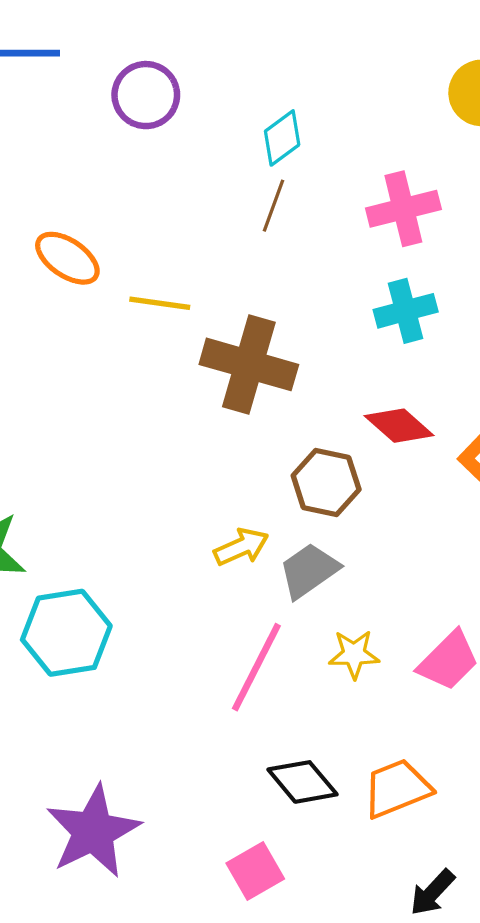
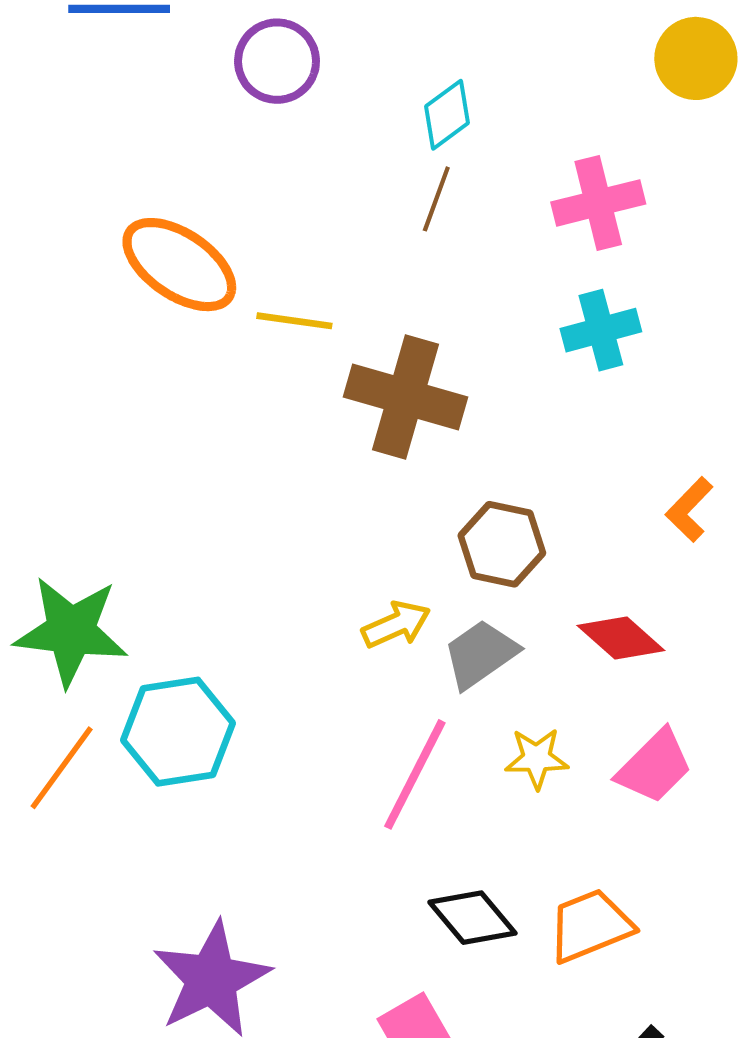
orange ellipse: (67, 258) -> (179, 265), size x1.4
red diamond: (399, 426) -> (621, 638), moved

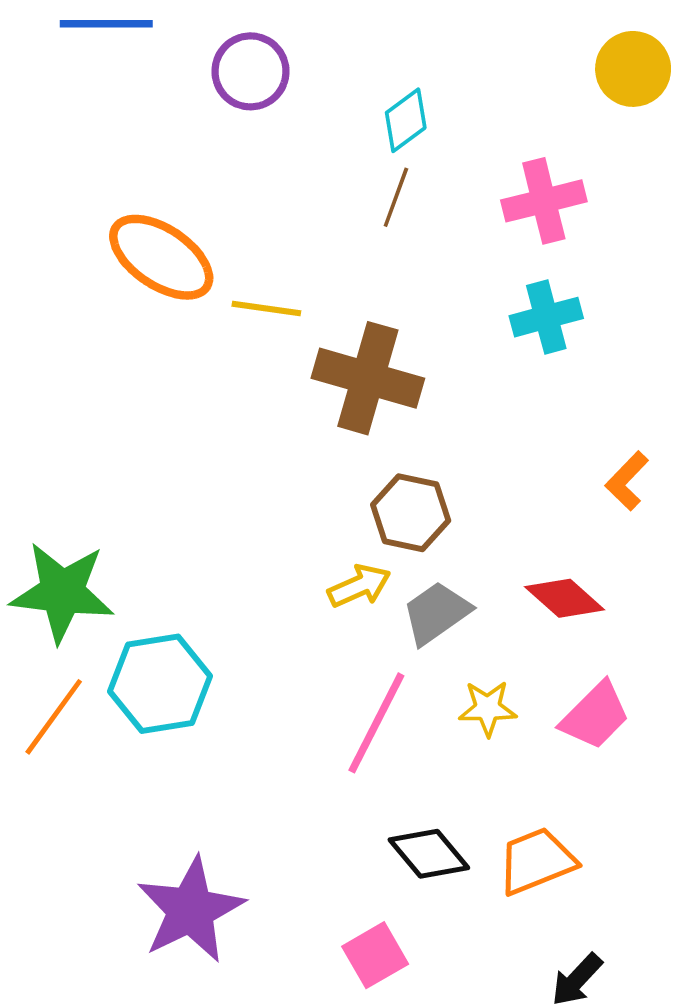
brown hexagon: (502, 544) -> (411, 513), moved

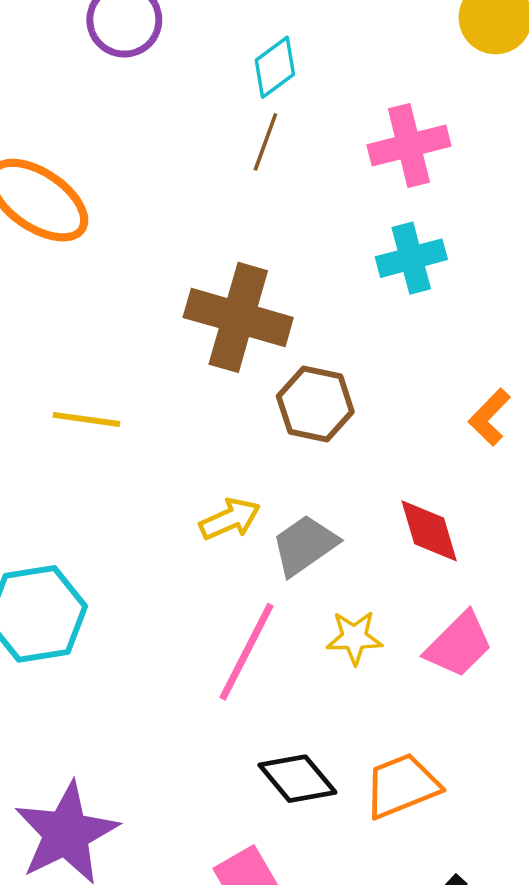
yellow line: (266, 309) -> (86, 419), moved
brown hexagon: (411, 513) -> (315, 404), moved
red diamond: (565, 598) -> (429, 531), turned 32

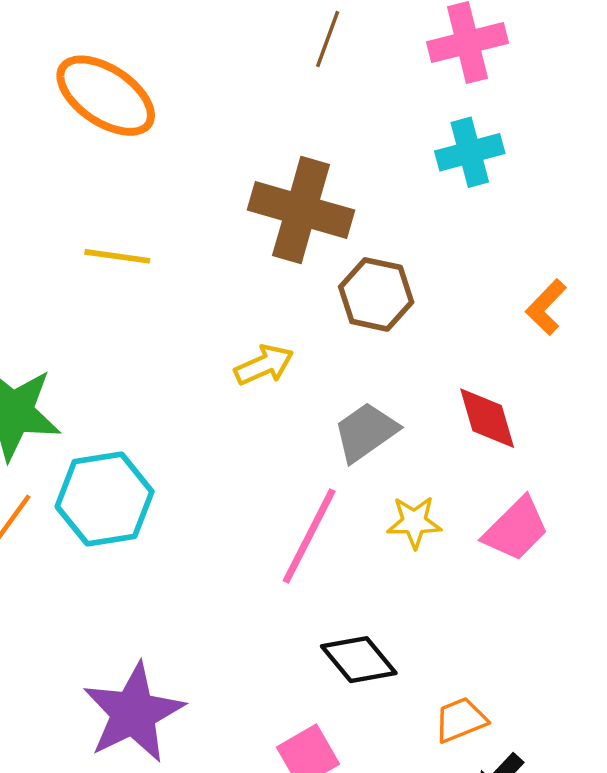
yellow line: (86, 419) -> (117, 256), moved
yellow arrow: (230, 519) -> (264, 365), moved
orange trapezoid: (402, 786) -> (461, 720), moved, size x0.7

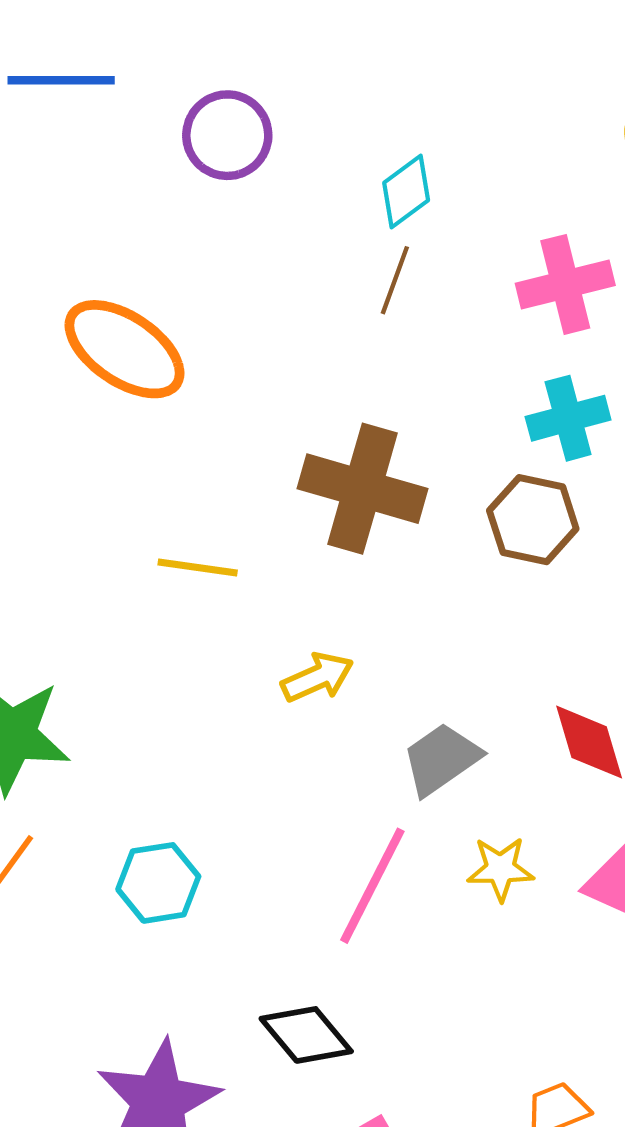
yellow line: (117, 256) -> (198, 567), moved
brown hexagon: (376, 294) -> (533, 520), moved
cyan hexagon: (105, 499) -> (158, 883), moved, size x0.7
black diamond: (359, 660) -> (306, 1035), moved

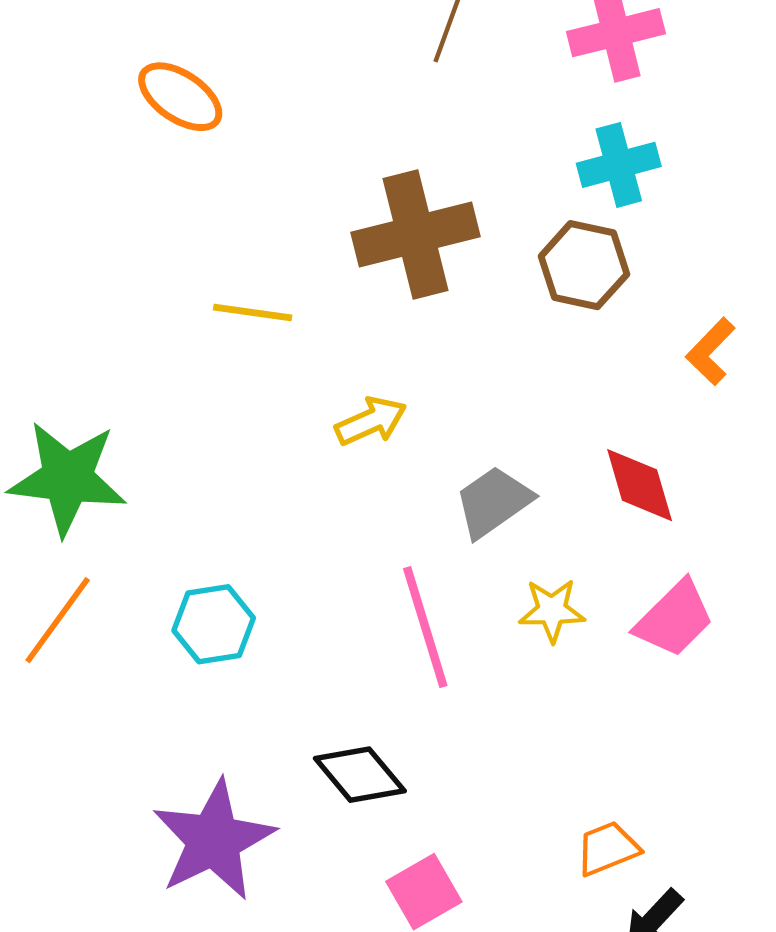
orange ellipse: (125, 349) -> (180, 97), size x0.7
brown cross: (362, 489) -> (415, 235), turned -30
pink line: (372, 886) -> (425, 627), turned -44

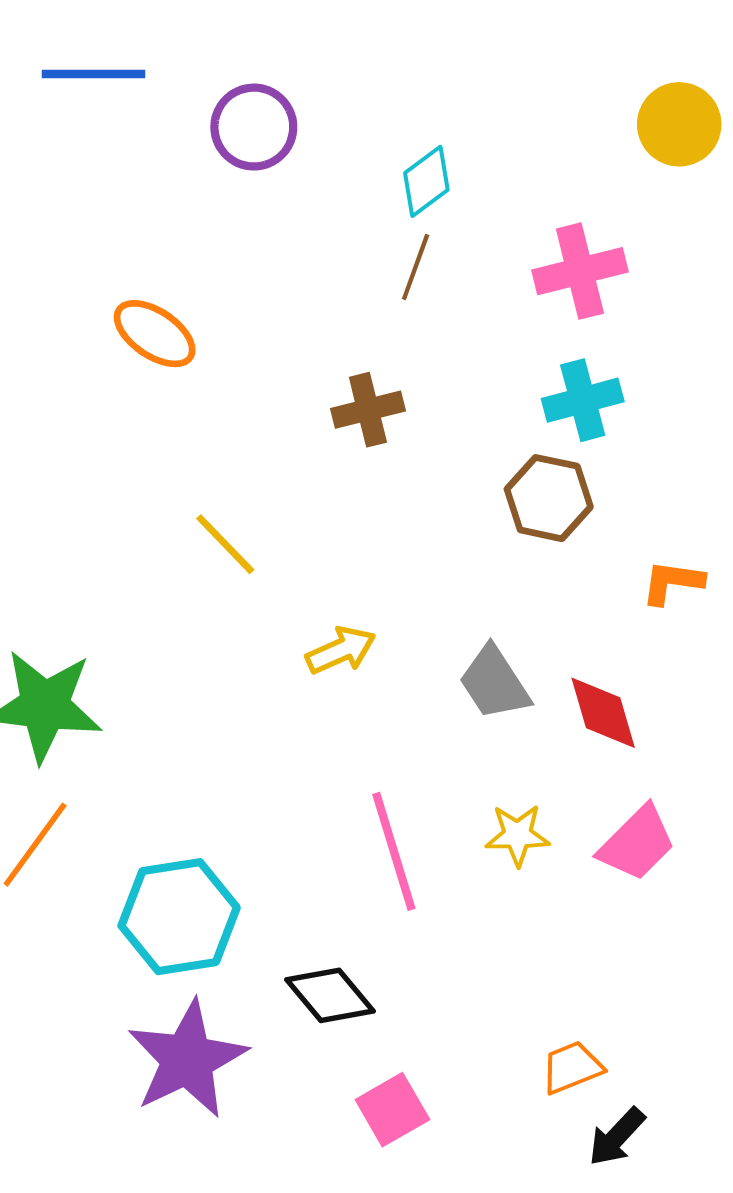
brown cross: (415, 235) -> (368, 410), moved, size x0.6
yellow line: (253, 312) -> (225, 544), turned 38
orange L-shape: (711, 351) -> (672, 582), turned 54
gray trapezoid: (493, 502) -> (494, 683), moved, turned -88
cyan hexagon: (214, 624) -> (179, 917), moved, size x1.5

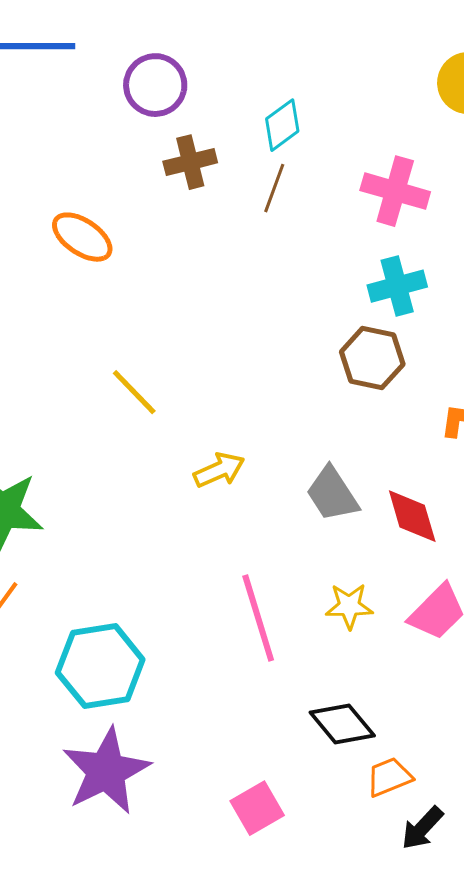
pink cross: (580, 271) -> (395, 191), turned 30
brown cross: (368, 410) -> (190, 162), moved
black diamond: (330, 995) -> (342, 724), moved

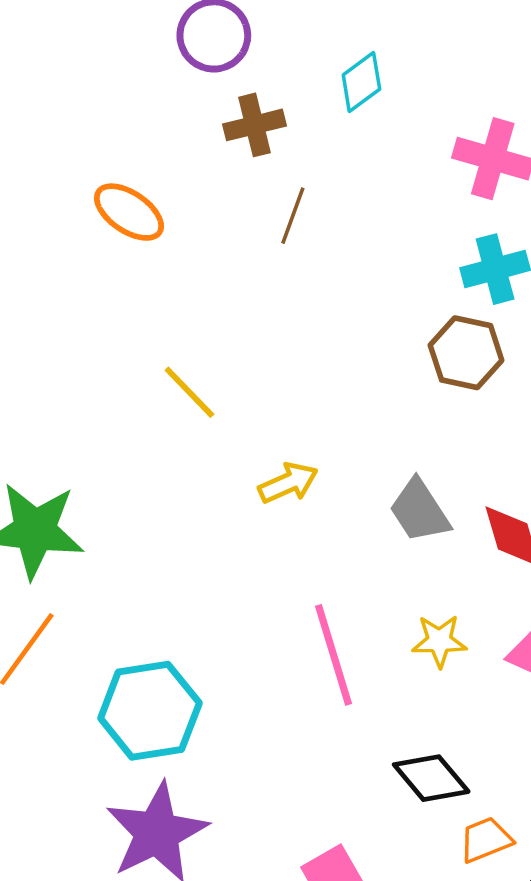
brown line: (274, 188) -> (293, 216), moved

